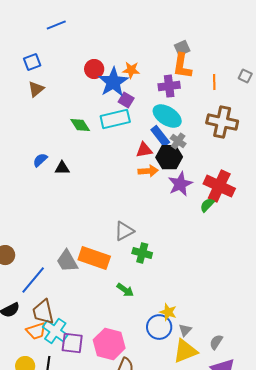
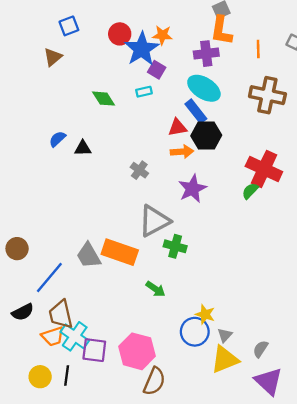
blue square: (32, 62) -> (69, 26), moved
cyan rectangle: (115, 119) -> (144, 92), size x0.5
gray cross: (178, 141) -> (139, 170), moved
purple star: (180, 184) -> (192, 189), moved
gray triangle: (124, 231) -> (154, 221), size x1.4

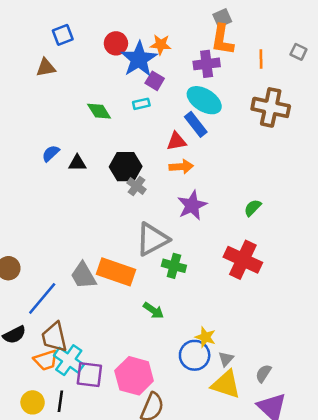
brown triangle: (53, 57) -> (46, 68), turned 30
black hexagon: (206, 136) -> (126, 167), moved
red cross: (264, 169) -> (243, 260), moved
yellow triangle: (225, 359) -> (226, 384), turned 40

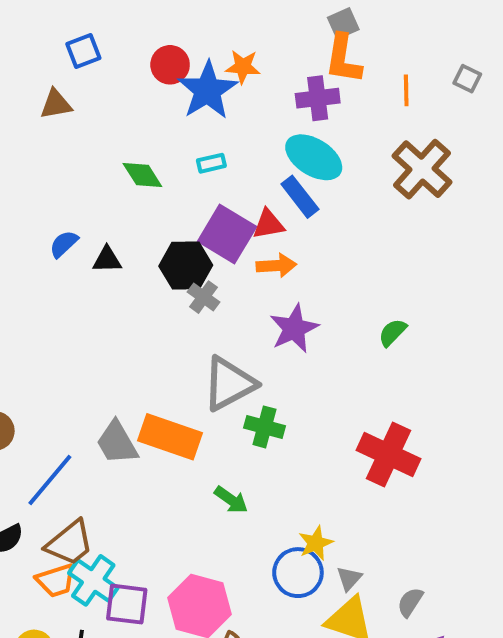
purple square: (155, 81) -> (227, 234), moved, size x1.8
brown cross: (271, 107) -> (422, 169), turned 30
red cross: (243, 260) -> (389, 454), moved
brown trapezoid: (54, 337) -> (70, 543), turned -116
yellow star: (205, 337) -> (316, 543), turned 30

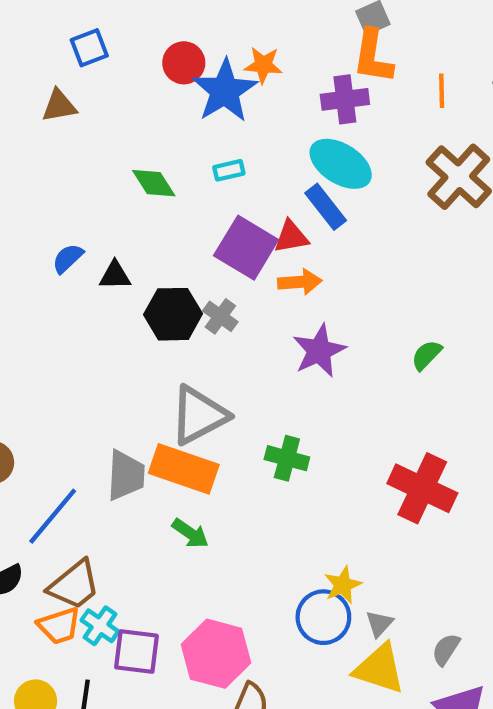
black hexagon: (186, 266) -> (173, 314), moved
gray triangle: (229, 384) -> (199, 415), moved
gray trapezoid: (117, 443) -> (126, 475), turned -147
green arrow: (231, 500) -> (190, 533), moved
cyan cross: (93, 580) -> (100, 626), size x0.7

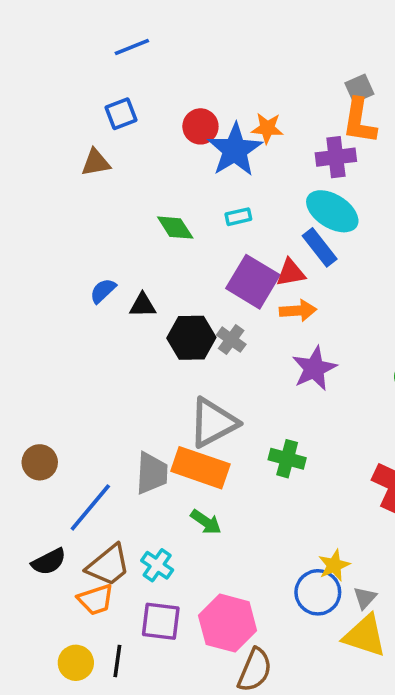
cyan cross: (100, 626) -> (157, 565), moved

